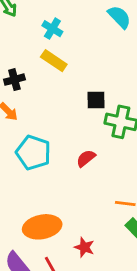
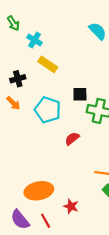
cyan cross: (52, 29) -> (34, 40), moved
cyan pentagon: (33, 152) -> (48, 110), moved

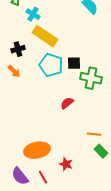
yellow rectangle: (48, 64) -> (45, 36), size x1.4
cyan pentagon: (48, 110) -> (51, 65), moved

